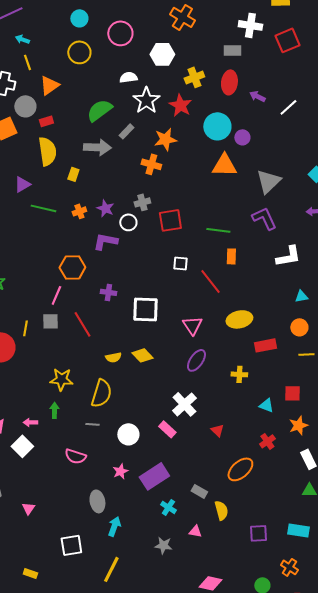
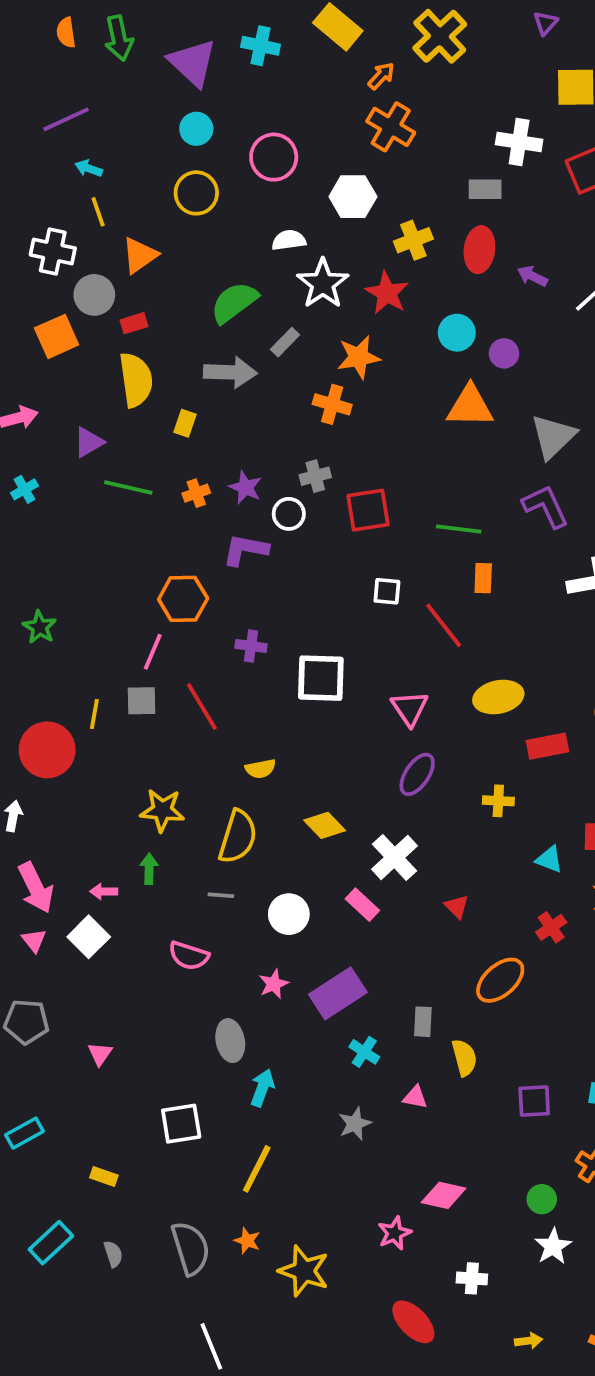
cyan circle: (217, 126) -> (457, 333), size x0.7
yellow diamond: (142, 355) -> (325, 825), moved
gray rectangle: (199, 491) -> (423, 1022), turned 63
gray star: (163, 545) -> (355, 1124), turned -30

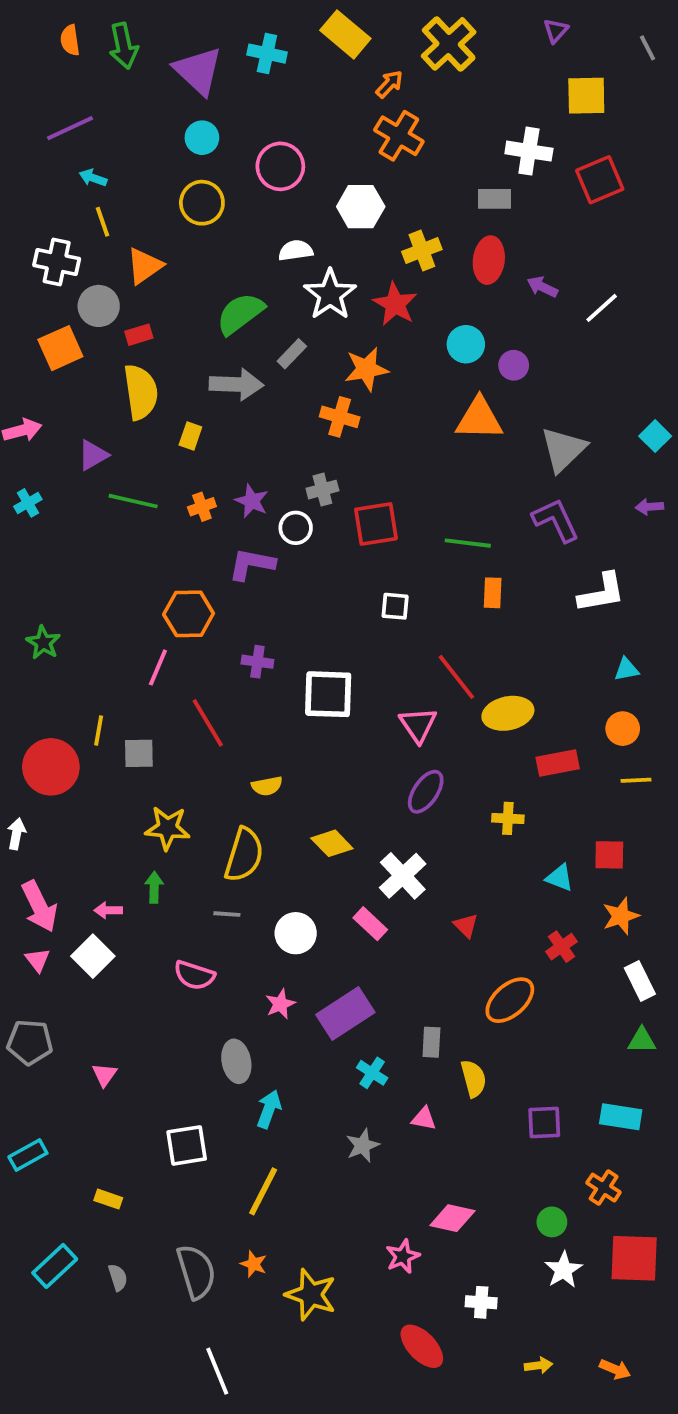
red line: (444, 625) -> (456, 677), moved
gray square: (142, 701) -> (139, 753), moved

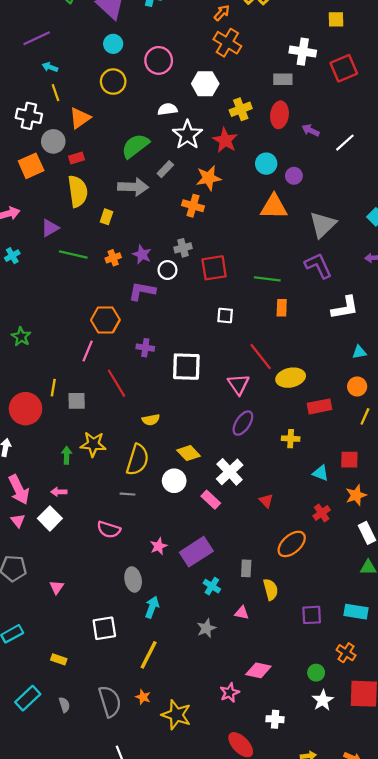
yellow square: (586, 96) -> (336, 19), size x0.7
yellow line: (636, 780) -> (365, 416), turned -63
green arrow: (154, 887) -> (67, 455), moved
white circle: (296, 933) -> (174, 481), moved

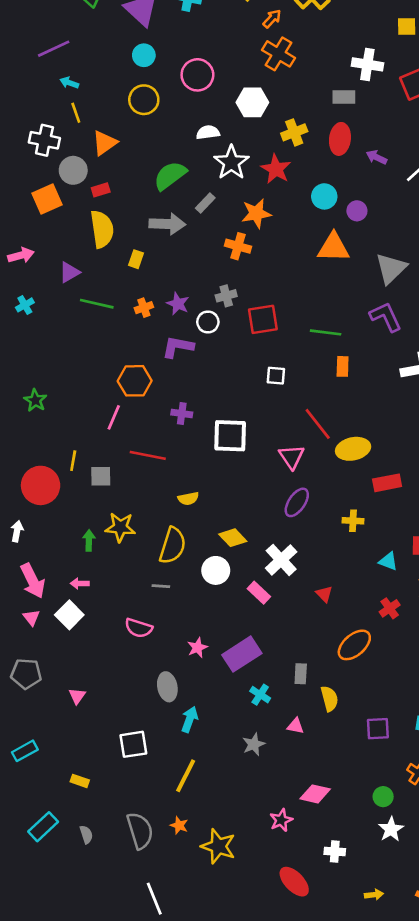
red line: (116, 383) -> (148, 455), turned -48

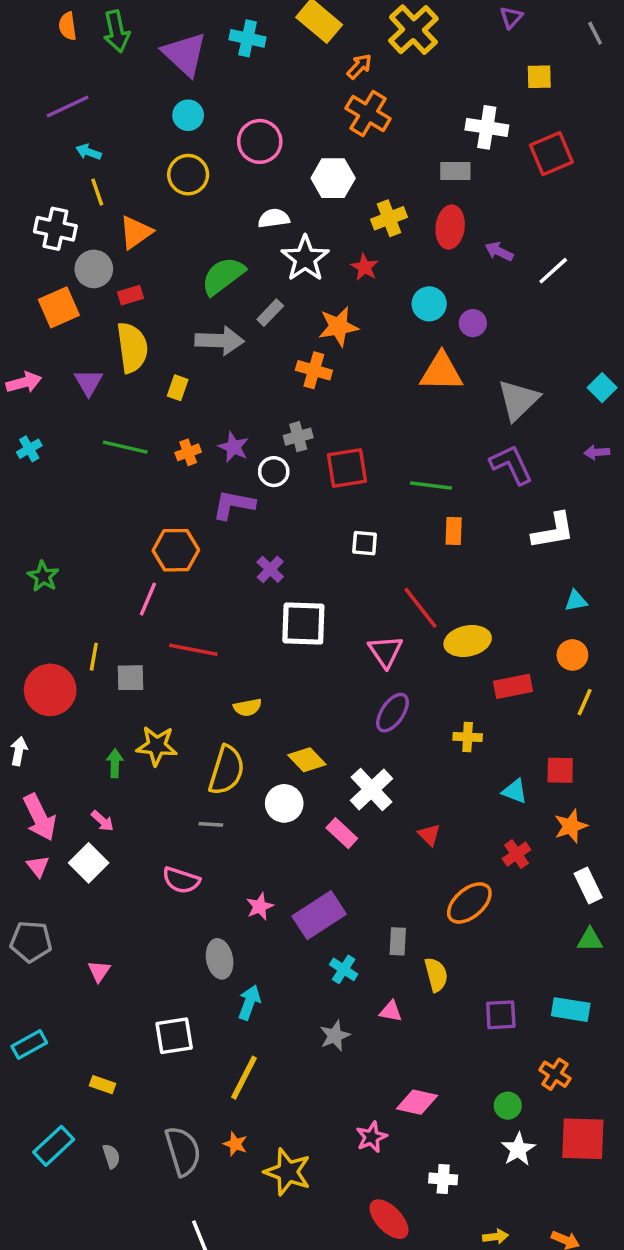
red star: (276, 169) -> (365, 267), size x0.7
purple triangle: (69, 272) -> (89, 382), moved, turned -30
purple cross: (182, 414) -> (270, 569), moved, turned 36
pink arrow: (80, 583) -> (103, 821), turned -138

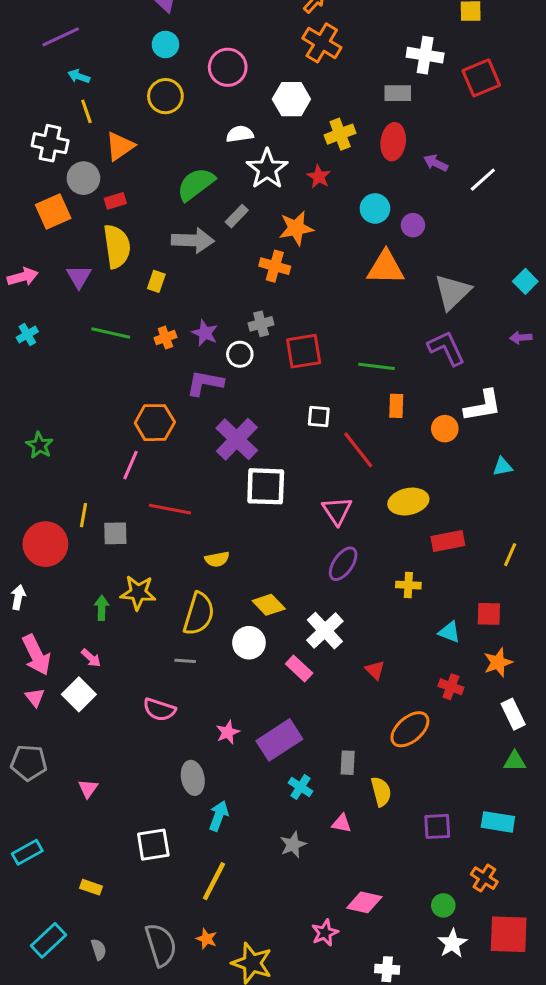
purple cross: (270, 569) -> (237, 439), size x1.8
red line: (420, 608) -> (358, 450), moved
orange circle: (572, 655) -> (445, 429), moved
red cross: (517, 854) -> (451, 687), turned -35

